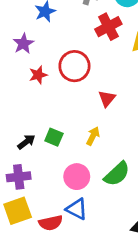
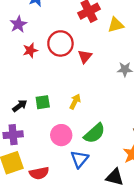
red triangle: (107, 99) -> (85, 56), moved
green square: (54, 137) -> (43, 102), turned -32
blue triangle: (77, 209) -> (79, 159), moved, turned 42

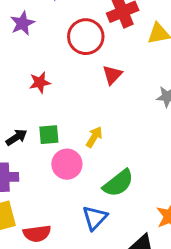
red circle: (60, 43) -> (86, 37), moved
red star: (30, 50) -> (40, 82), moved
pink circle: (61, 135) -> (67, 164), moved

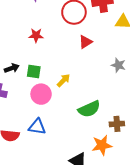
green semicircle: (118, 183) -> (89, 109), moved
blue triangle: (95, 218) -> (37, 127), moved, turned 42

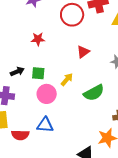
red triangle: (86, 42) -> (83, 52), moved
green semicircle: (89, 109) -> (94, 93), moved

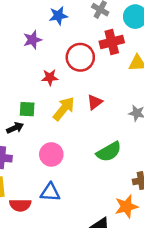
red star: (38, 39) -> (50, 77), moved
green square: (38, 73) -> (27, 109), moved
yellow arrow: (67, 80) -> (64, 109), moved, size x1.5

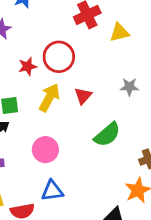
red circle: (80, 57) -> (59, 57), moved
red triangle: (95, 102) -> (83, 96), moved

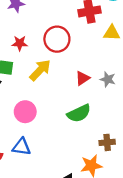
red star: (28, 66) -> (20, 43), moved
red triangle: (83, 96) -> (83, 78), moved

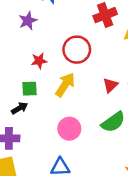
pink circle: (25, 112) -> (69, 129), moved

